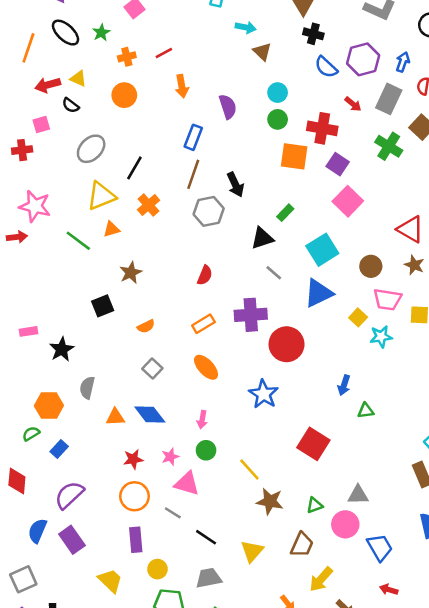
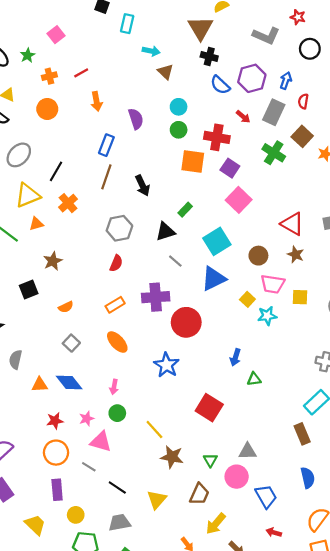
gray hexagon: (209, 211) -> (119, 228), moved
green triangle: (315, 505) -> (210, 460), turned -40

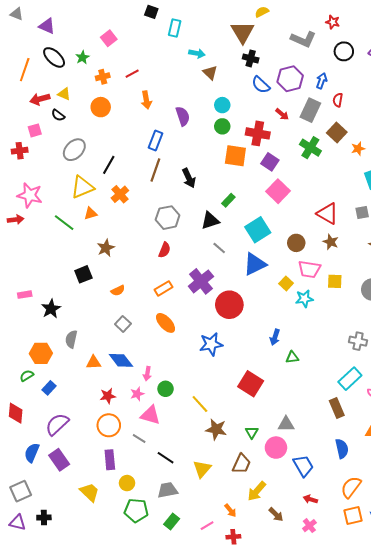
purple cross: (156, 297) -> (201, 281), turned -35
blue star: (167, 365) -> (211, 344), turned 30
pink arrow: (114, 387) -> (147, 374), moved

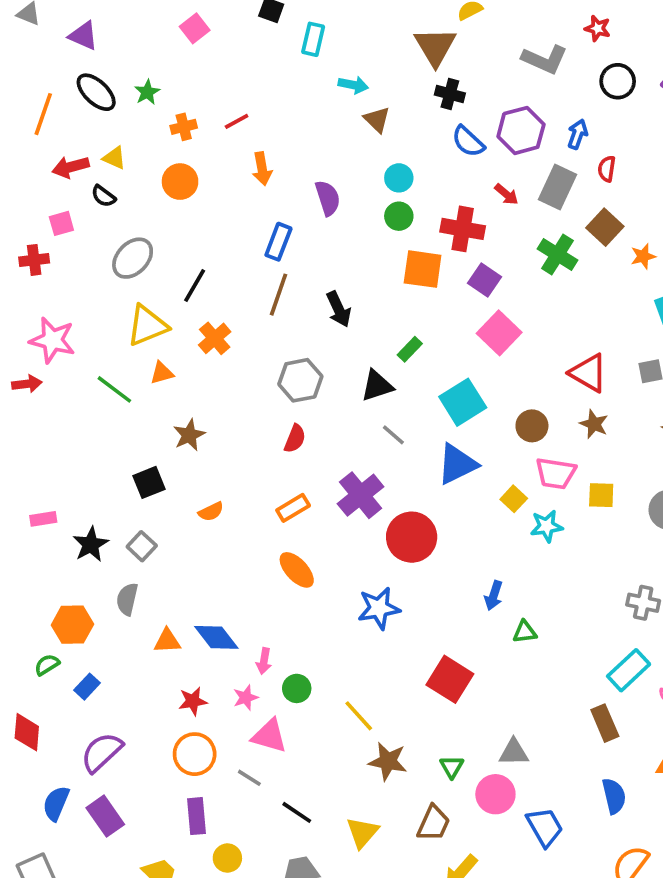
pink square: (109, 38) -> (195, 28), moved
gray square: (123, 324) -> (142, 546), moved

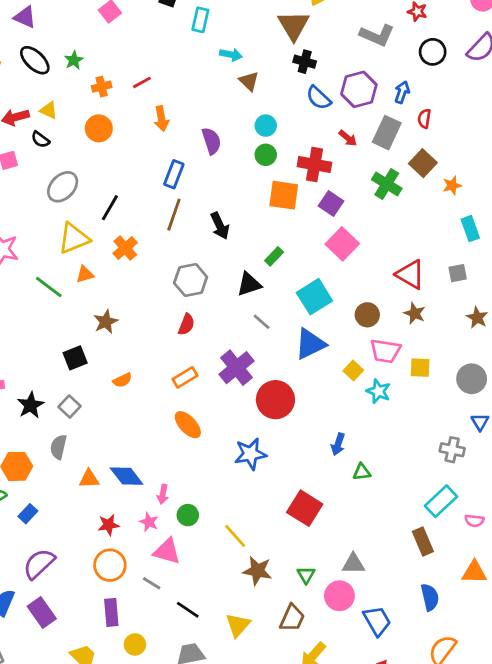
cyan star: (547, 526) -> (378, 391), turned 30
pink star: (246, 698) -> (149, 522), turned -30

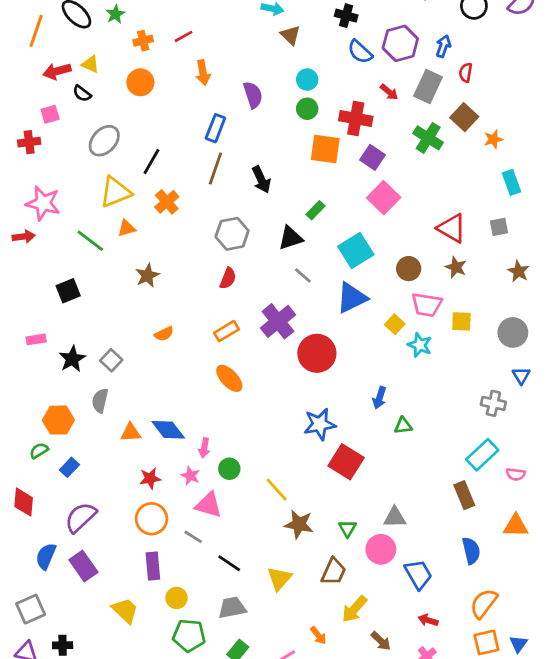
black square: (75, 358) -> (68, 291), moved
blue star: (250, 454) -> (320, 424), moved

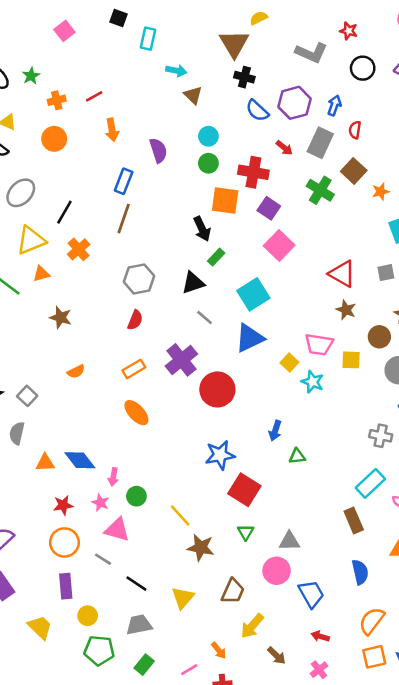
black arrow: (261, 180) -> (202, 229), moved
brown circle: (409, 269) -> (379, 337), moved
brown star: (147, 276) -> (61, 317), turned -30
green triangle: (347, 528) -> (246, 532), moved

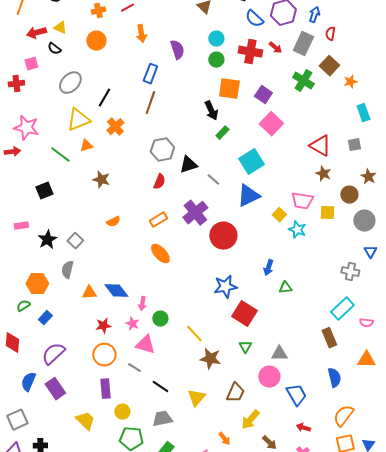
red cross: (253, 172) -> (250, 52), moved
black triangle: (193, 283) -> (188, 165), moved

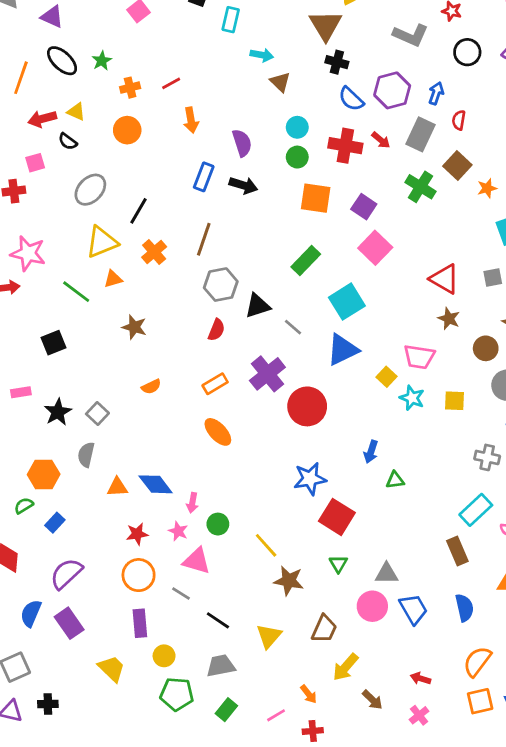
brown line: (150, 103) -> (204, 239), moved
black arrow: (211, 111) -> (243, 185), moved, turned -48
green rectangle: (222, 133) -> (306, 260), size x1.5
yellow square: (327, 213) -> (455, 401), moved
blue trapezoid: (296, 395) -> (413, 609), moved

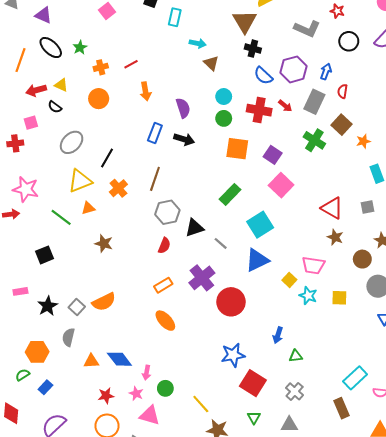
orange semicircle: (151, 387) -> (104, 302), moved, size x1.6
gray cross: (487, 457) -> (295, 391), moved, turned 30

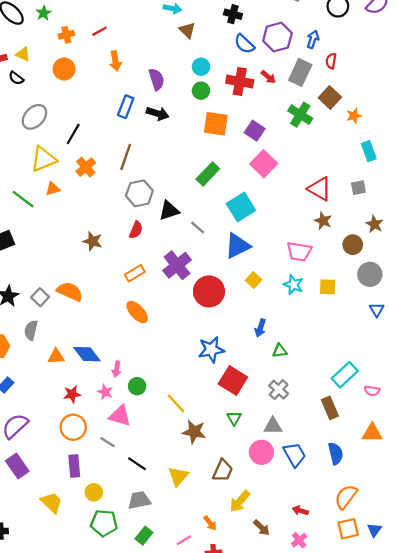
brown star: (104, 243) -> (93, 241), moved
yellow square: (289, 280) -> (253, 280), moved
orange semicircle: (104, 302) -> (70, 291), turned -130

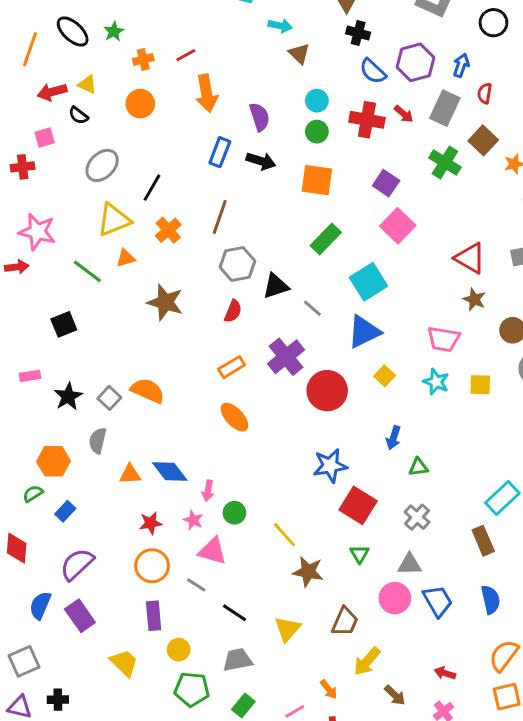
orange arrow: (115, 61) -> (207, 93), size x1.4
orange square: (216, 124) -> (317, 180), moved
brown star: (93, 241) -> (165, 302), moved, size x1.4

